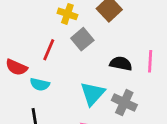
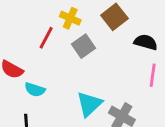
red line: (49, 50) -> (46, 38), moved
black semicircle: (121, 64) -> (146, 42), moved

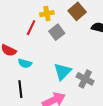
yellow cross: (70, 18) -> (47, 14), turned -32

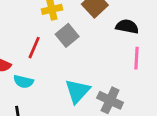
red line: (31, 28) -> (34, 48), moved

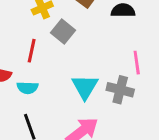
pink line: (137, 58) -> (137, 63), moved

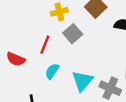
cyan semicircle: (27, 88) -> (52, 71), moved, turned 112

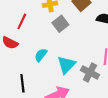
red line: (45, 45) -> (22, 21), moved

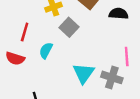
cyan semicircle: (41, 55) -> (46, 50), moved

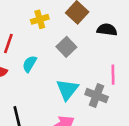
gray square: (69, 27) -> (66, 47), moved

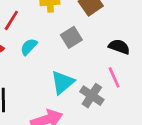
black semicircle: (107, 30) -> (119, 47), moved
pink line: (113, 75) -> (114, 77), turned -36

